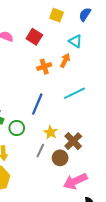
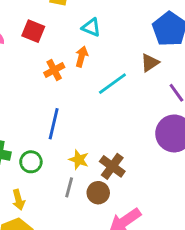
cyan line: (74, 93) -> (112, 84), moved

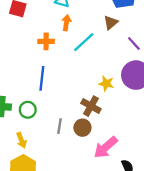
orange arrow: (82, 57) -> (66, 23), moved
orange cross: (54, 70) -> (46, 41), moved, turned 35
yellow star: (79, 160) -> (106, 84), moved

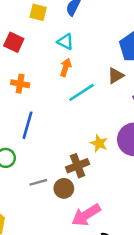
orange cross: (46, 41) -> (20, 84), moved
brown cross: (91, 106) -> (78, 166), turned 30
gray line: (59, 126) -> (38, 182), turned 56

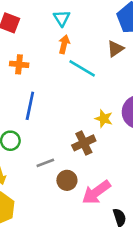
cyan triangle: (65, 42) -> (62, 18), turned 36
cyan line: (82, 92) -> (82, 68), turned 68
brown circle: (64, 188) -> (67, 180), moved

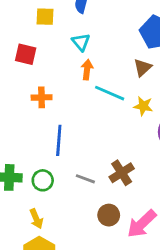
yellow star: (104, 119) -> (143, 106), moved
gray line: (45, 163) -> (85, 179), moved, turned 48

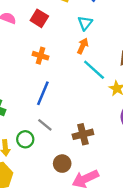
gray line: (85, 179) -> (45, 125), moved
green circle: (43, 180) -> (25, 139), moved

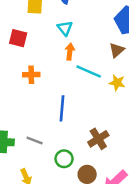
blue line: (43, 93) -> (62, 108), moved
gray line: (45, 125) -> (35, 141), moved
green circle: (25, 139) -> (64, 159), moved

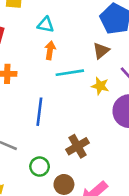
cyan triangle: (65, 28) -> (46, 25), turned -42
cyan line: (89, 71) -> (70, 73), turned -35

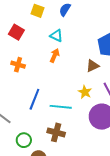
cyan line: (70, 73) -> (61, 107), moved
brown cross: (78, 146) -> (56, 132), turned 30

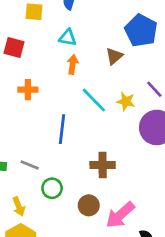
brown triangle: (93, 66) -> (114, 56), moved
cyan line: (61, 107) -> (94, 100), moved, turned 55
green circle: (24, 140) -> (52, 188), moved

